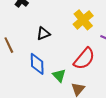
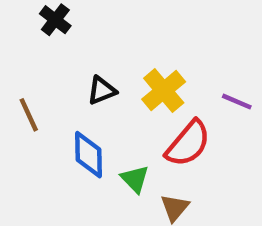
yellow cross: (83, 20) -> (164, 91), moved

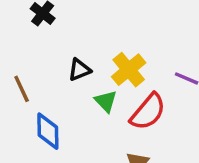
blue diamond: (88, 155) -> (48, 131), moved
green triangle: (135, 179) -> (106, 101), moved

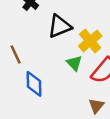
black triangle: (79, 70) -> (60, 26), moved, size x1.5

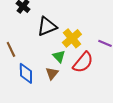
brown triangle: (96, 106) -> (52, 73), moved

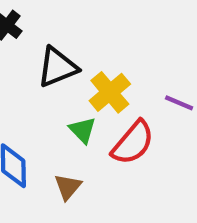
brown triangle: (52, 73) -> (68, 187), moved

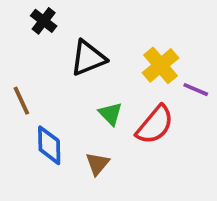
yellow cross: (110, 92) -> (161, 65), moved

